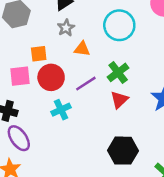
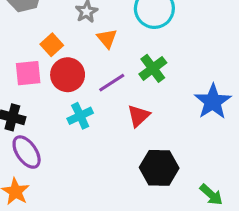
orange triangle: (82, 49) -> (107, 38), turned 42
orange square: (39, 54) -> (52, 45), turned -35
red triangle: (119, 100) -> (139, 116), moved

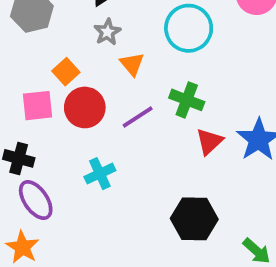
green cross: (153, 68) -> (187, 100), turned -32
cyan cross: (80, 116) -> (100, 174), moved
red triangle: (139, 116) -> (209, 141), moved

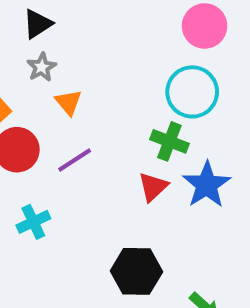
cyan circle: (189, 28) -> (192, 92), moved
green cross: (187, 100) -> (169, 141), moved

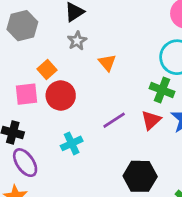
orange triangle: (68, 102) -> (107, 63), moved
purple line: (75, 160) -> (114, 120), moved

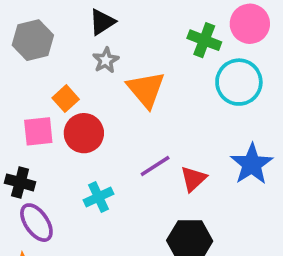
orange triangle: (107, 63) -> (146, 89), size x1.6
green cross: (162, 90) -> (204, 40), moved
red triangle: (151, 120) -> (193, 179), moved

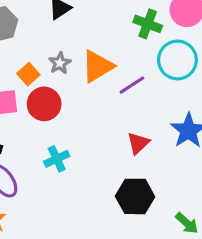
gray star: (106, 60) -> (60, 63), moved
orange triangle: (146, 89) -> (97, 66), turned 39
purple line: (155, 166) -> (132, 85), moved

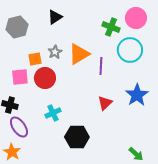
orange square: (28, 74) -> (35, 59), turned 32
purple line: (132, 85) -> (101, 66), turned -54
black hexagon: (135, 196) -> (77, 137), moved

